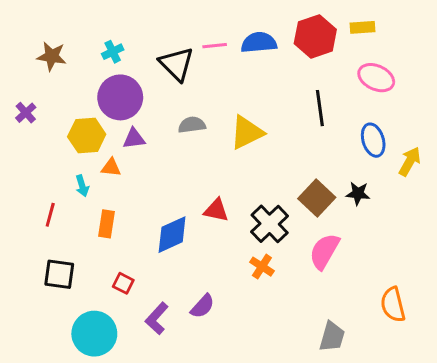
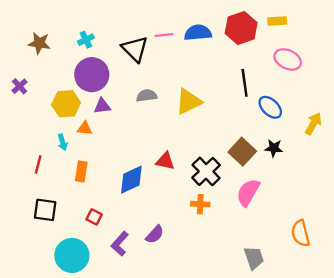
blue ellipse: (373, 140) -> (270, 107), moved, turned -30
orange cross: (262, 267) -> (200, 204), turned -30
gray trapezoid: (332, 337) -> (254, 258), turned -35

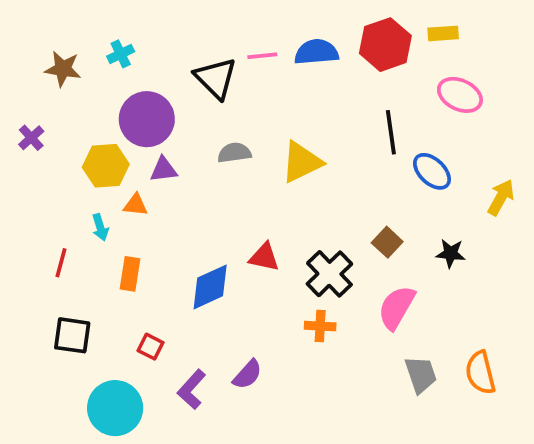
cyan cross: (86, 40) -> (121, 54), moved
black star: (274, 148) -> (451, 253), moved
brown square: (242, 152) -> (387, 242), size x0.7
gray trapezoid: (254, 258) -> (421, 375), moved

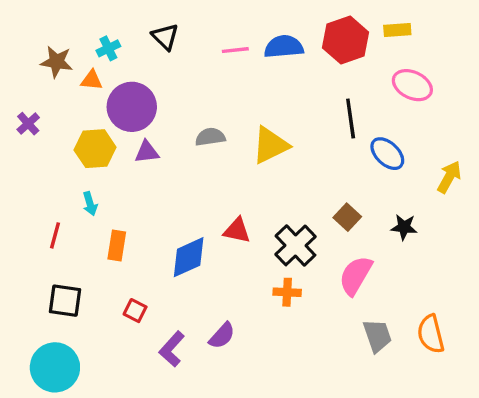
black triangle: (216, 78) -> (165, 37), moved, size x0.7
orange triangle: (136, 205) -> (92, 80), moved
cyan circle: (115, 408) -> (55, 367), moved

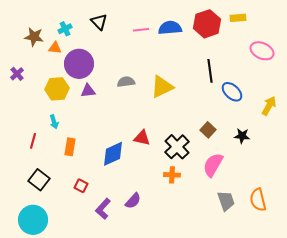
pink ellipse: (412, 85) -> (262, 51), moved
black square: (65, 301) -> (39, 180), turned 30

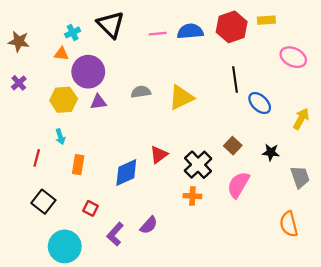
black triangle: (99, 22) -> (111, 25), size x1.5
brown star: (34, 37) -> (19, 41), moved
red triangle: (142, 138) -> (159, 155), turned -48
gray trapezoid: (226, 201) -> (300, 177), moved
cyan circle: (33, 220) -> (65, 246), moved

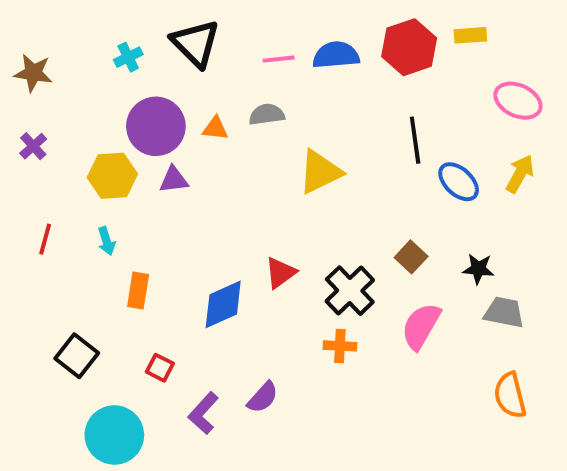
orange triangle: (61, 54) -> (215, 128), moved
gray semicircle: (141, 92) -> (267, 114), moved
yellow arrow: (301, 119) -> (520, 174), moved
red line: (37, 158) -> (45, 239), moved
gray trapezoid: (300, 177) -> (504, 312), moved, turned -60

